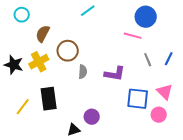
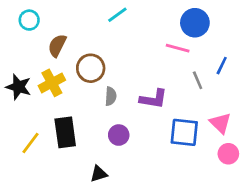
blue line: (169, 59) -> (222, 66), moved
pink circle: (159, 115) -> (228, 154), moved
purple circle: (92, 117) -> (119, 135), moved

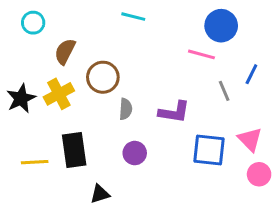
cyan line: (117, 15) -> (133, 17), turned 50
black star: (18, 87) -> (21, 98), turned 30
yellow line: (30, 143) -> (35, 162), turned 50
black triangle: (99, 174) -> (100, 194), moved

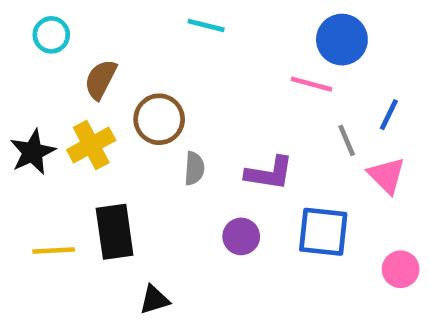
pink triangle: (250, 139) -> (387, 175), moved
purple circle: (135, 153) -> (241, 236), moved

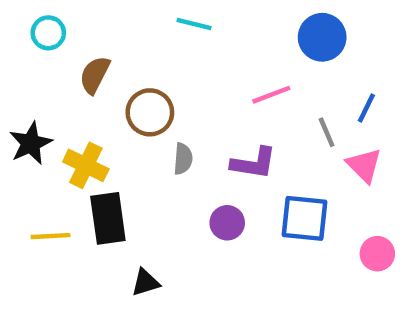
pink line: (311, 84) -> (271, 95), moved, turned -36
yellow cross: (91, 145) -> (86, 165), moved, turned -36

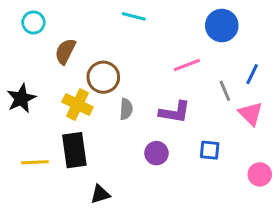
yellow cross: (86, 165) -> (77, 105), moved
blue square: (304, 218) -> (210, 150), size x0.6

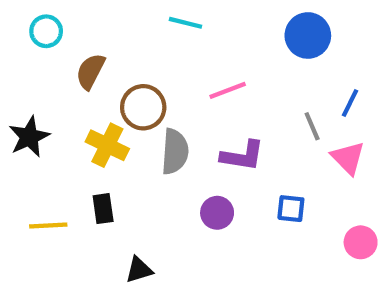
pink line: (187, 65) -> (228, 90), moved
gray semicircle: (126, 109) -> (175, 152), size x1.5
black rectangle: (74, 150) -> (103, 209), size x0.6

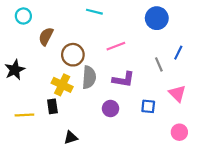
yellow cross: (107, 145) -> (62, 85), moved
pink triangle: (348, 158) -> (177, 93), moved
pink circle: (361, 242) -> (179, 132), moved

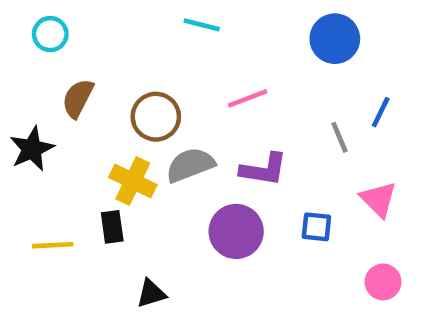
brown semicircle: (46, 36) -> (78, 98), moved
gray semicircle: (89, 77) -> (190, 165), turned -115
purple circle: (111, 109) -> (236, 231), size x1.5

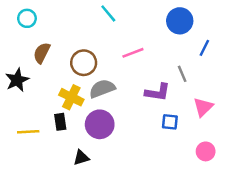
cyan line: (202, 25) -> (108, 13), turned 36
blue line: (381, 112) -> (204, 48), moved
purple L-shape: (264, 169) -> (158, 92), moved
pink triangle: (378, 199) -> (203, 107), turned 30
purple circle: (236, 231) -> (100, 124), moved

